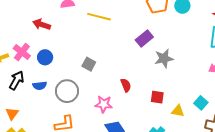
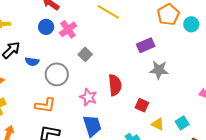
pink cross: (22, 52) -> (68, 29), moved
blue circle: (45, 57) -> (46, 27), moved
red semicircle: (126, 85) -> (115, 85), size x1.5

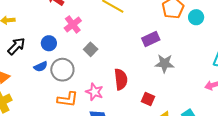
blue circle: (46, 27) -> (49, 43), moved
blue semicircle: (32, 62) -> (41, 67), moved, turned -32
orange L-shape: (45, 105) -> (68, 99), moved

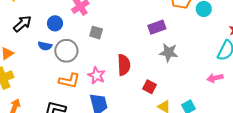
gray square: (91, 49) -> (96, 33), turned -32
blue semicircle: (41, 67) -> (45, 46), turned 32

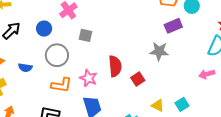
purple rectangle: (157, 27) -> (173, 26), moved
blue semicircle: (45, 46) -> (25, 68), moved
red square: (149, 87) -> (138, 79), moved, turned 32

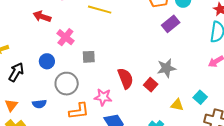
gray star: (159, 51) -> (166, 68), moved

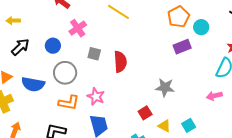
red semicircle: (125, 78) -> (120, 62), moved
red square: (151, 85) -> (145, 113), moved
blue semicircle: (39, 104) -> (33, 84), size x1.6

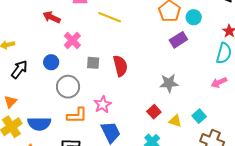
blue semicircle: (33, 84) -> (39, 124), moved
pink star: (96, 97) -> (103, 104), turned 30

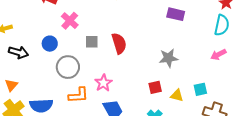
purple rectangle: (178, 40) -> (176, 14), turned 48
black arrow: (19, 69) -> (18, 52), turned 72
red square: (154, 112) -> (155, 87), turned 32
cyan square: (199, 116) -> (200, 89), turned 32

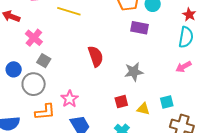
gray square: (92, 42) -> (44, 61), moved, turned 32
red semicircle: (119, 43) -> (96, 56), moved
blue circle: (50, 44) -> (14, 69), moved

